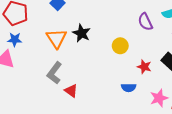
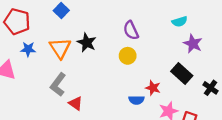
purple semicircle: (145, 22) -> (131, 30), moved
blue star: (15, 39) -> (28, 49), moved
red star: (144, 67) -> (153, 88), moved

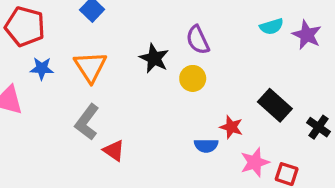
black star: (87, 43) -> (154, 58), moved
purple star: (193, 44) -> (307, 35), moved

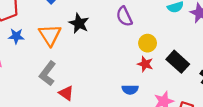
black star: (154, 58) -> (79, 23), moved
yellow circle: (193, 78) -> (148, 43), moved
red star: (231, 127) -> (145, 64), moved

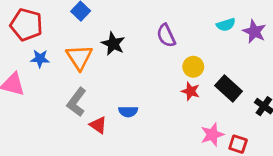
blue semicircle: (130, 90) -> (128, 112), moved

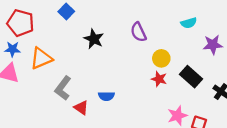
purple star: (254, 31) -> (213, 45), moved, turned -30
orange triangle: (79, 57) -> (41, 58), moved, turned 40
blue star: (40, 59) -> (13, 49), moved

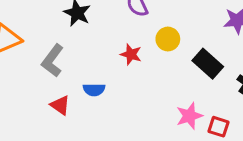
red star: (159, 79) -> (131, 54), moved
gray L-shape: (63, 88) -> (53, 61), moved

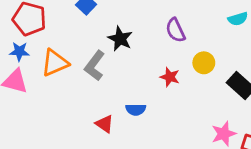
gray L-shape: (53, 61) -> (95, 66), moved

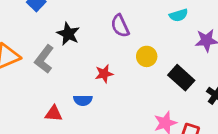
red star: (170, 77) -> (104, 74), moved, turned -30
red triangle: (105, 124) -> (54, 114), turned -30

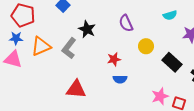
blue semicircle: (83, 100) -> (120, 79), moved
red triangle: (54, 114) -> (76, 89), size x1.5

